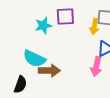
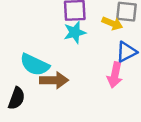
cyan star: (43, 26) -> (75, 32), moved
yellow arrow: (94, 27) -> (112, 23), turned -77

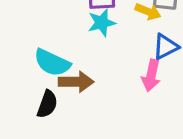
black semicircle: (17, 98) -> (47, 104), moved

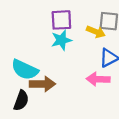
pink arrow: (151, 75) -> (98, 79), turned 80

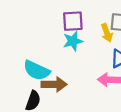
yellow arrow: (96, 32) -> (107, 33), turned 48

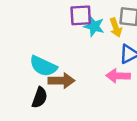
cyan star: (73, 41) -> (94, 26), moved, turned 30

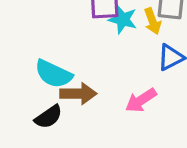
pink arrow: (118, 76) -> (141, 100), moved, turned -35
black semicircle: (40, 98) -> (49, 117), turned 35

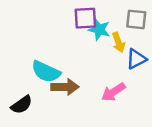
yellow arrow: (152, 21) -> (118, 42), moved
black semicircle: (49, 117) -> (22, 105), moved

